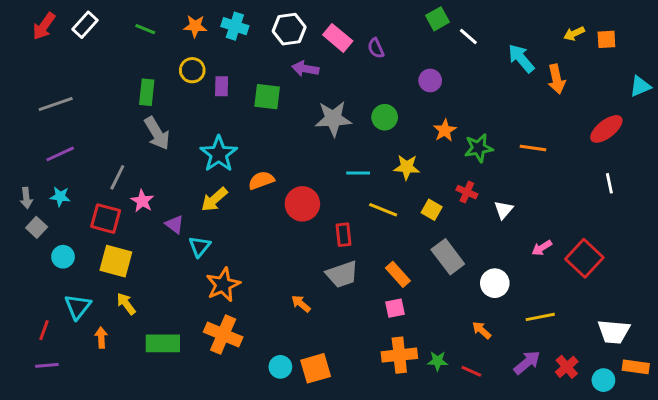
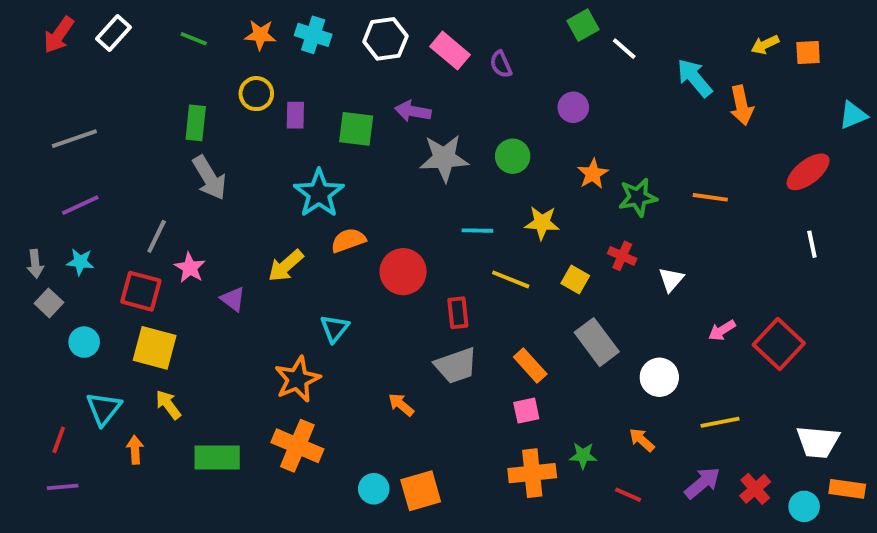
purple arrow: (305, 69) -> (413, 111), moved
cyan star: (219, 154) -> (319, 193), moved
cyan triangle: (200, 246) -> (335, 328), moved
green star: (438, 361) -> (583, 456), moved

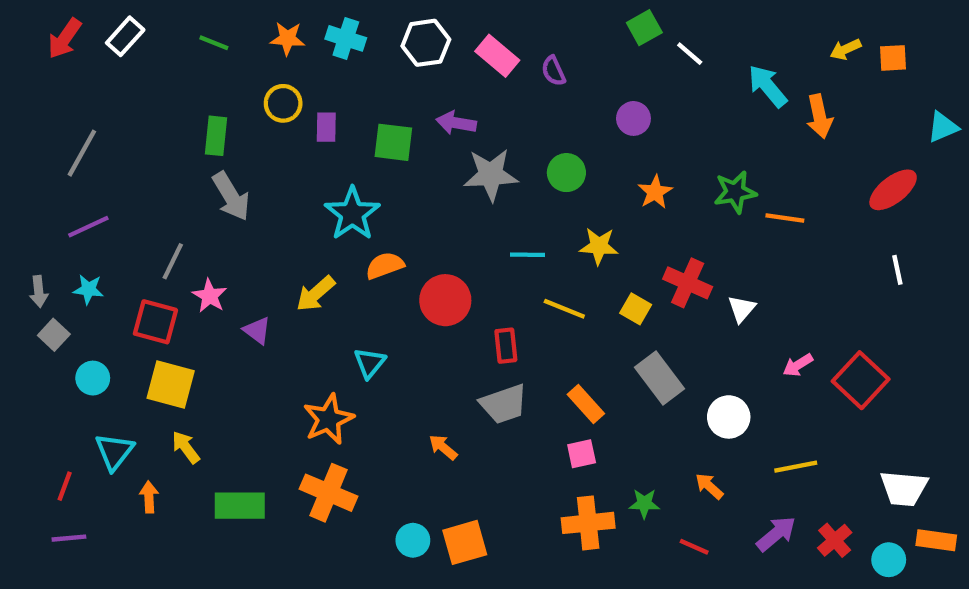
gray line: (74, 139) -> (82, 153), turned -42
green star: (638, 197) -> (735, 192), moved
red cross: (622, 256) -> (688, 283), size x1.5

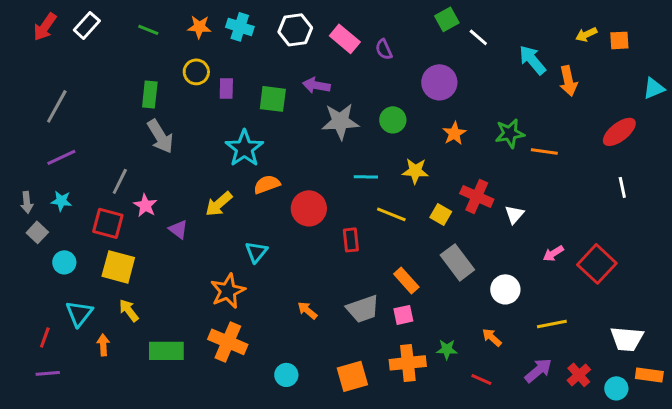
purple circle: (633, 118) -> (439, 82), size x1.5
gray trapezoid: (504, 404) -> (363, 309), moved
orange square: (465, 542) -> (352, 376), moved

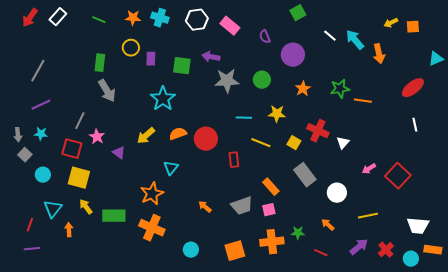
white line: (478, 37) -> (330, 36), moved
purple semicircle: (384, 49) -> (265, 37), moved
orange semicircle: (267, 184) -> (178, 134), moved
green rectangle: (166, 351) -> (114, 216), moved

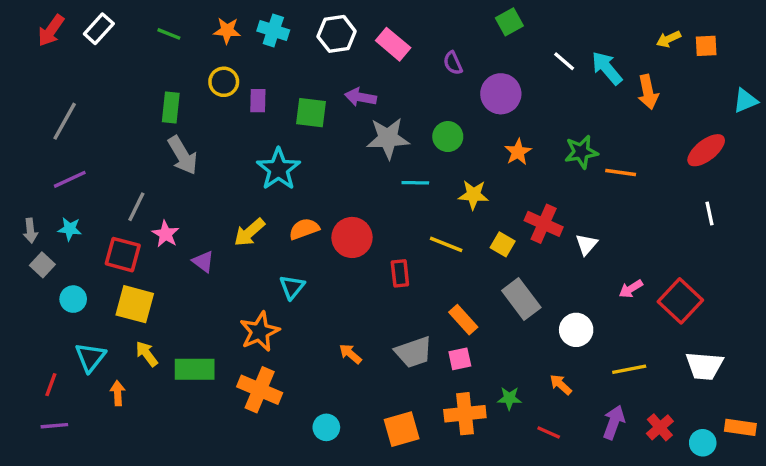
cyan line: (244, 118) -> (415, 183), moved
white trapezoid: (418, 226) -> (704, 366), moved
purple arrow: (359, 247) -> (614, 422), turned -30

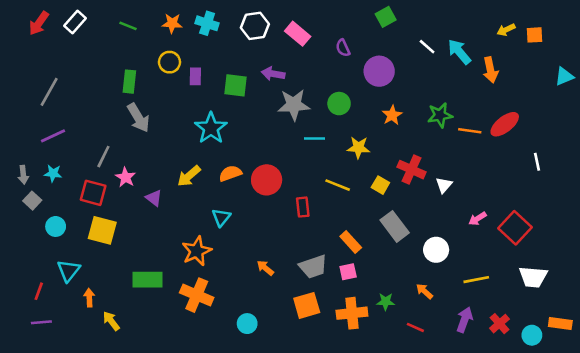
red ellipse: (706, 150) -> (505, 124), moved
yellow arrow: (147, 354) -> (111, 321), moved
orange square: (402, 429) -> (307, 305), moved

